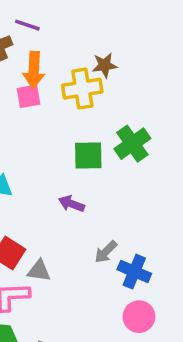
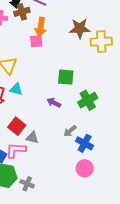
brown star: (105, 65) -> (80, 28), size x1.5
yellow cross: (82, 89) -> (101, 42), moved
green cross: (132, 144) -> (88, 100), moved

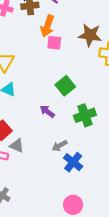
pink square: (36, 41) -> (54, 43), moved
green square: (66, 77) -> (65, 86), turned 36
pink circle: (85, 168) -> (73, 205), moved

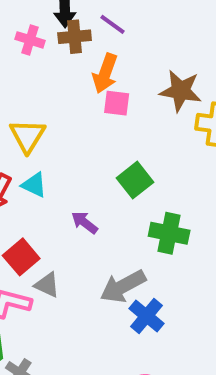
purple arrow: (47, 111) -> (85, 222), moved
green cross: (85, 115) -> (169, 233), turned 30
gray arrow: (60, 146) -> (123, 286), size x1.6

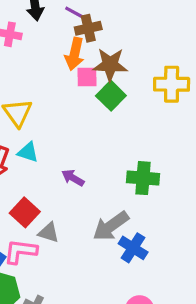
brown cross: (75, 37) -> (88, 28), moved
brown star: (181, 91) -> (110, 65), moved
green square: (135, 180) -> (111, 96), moved

